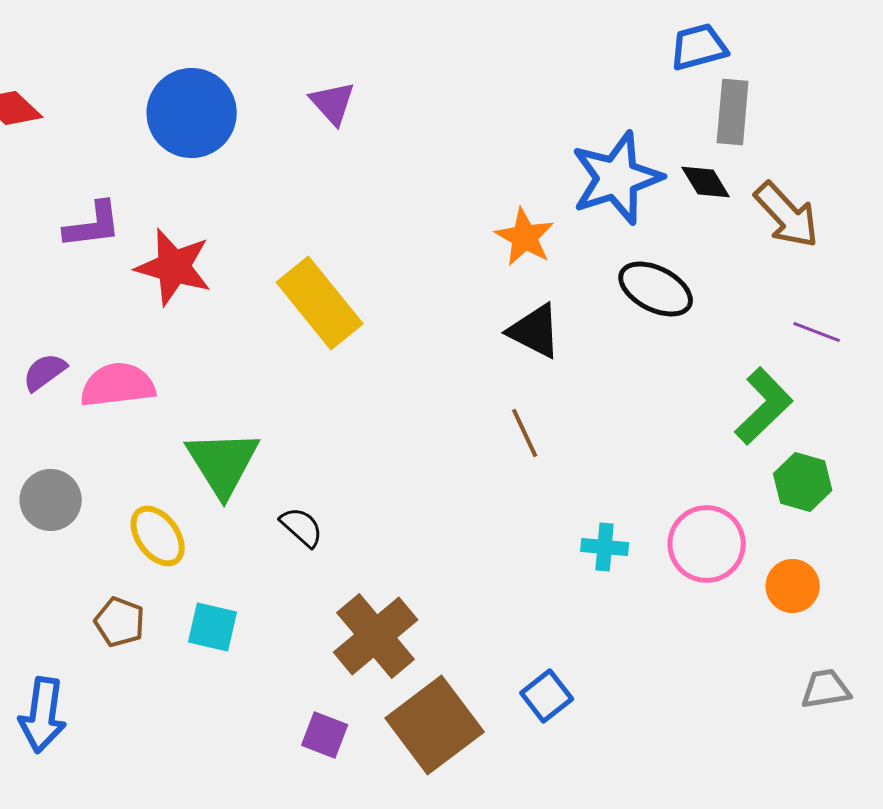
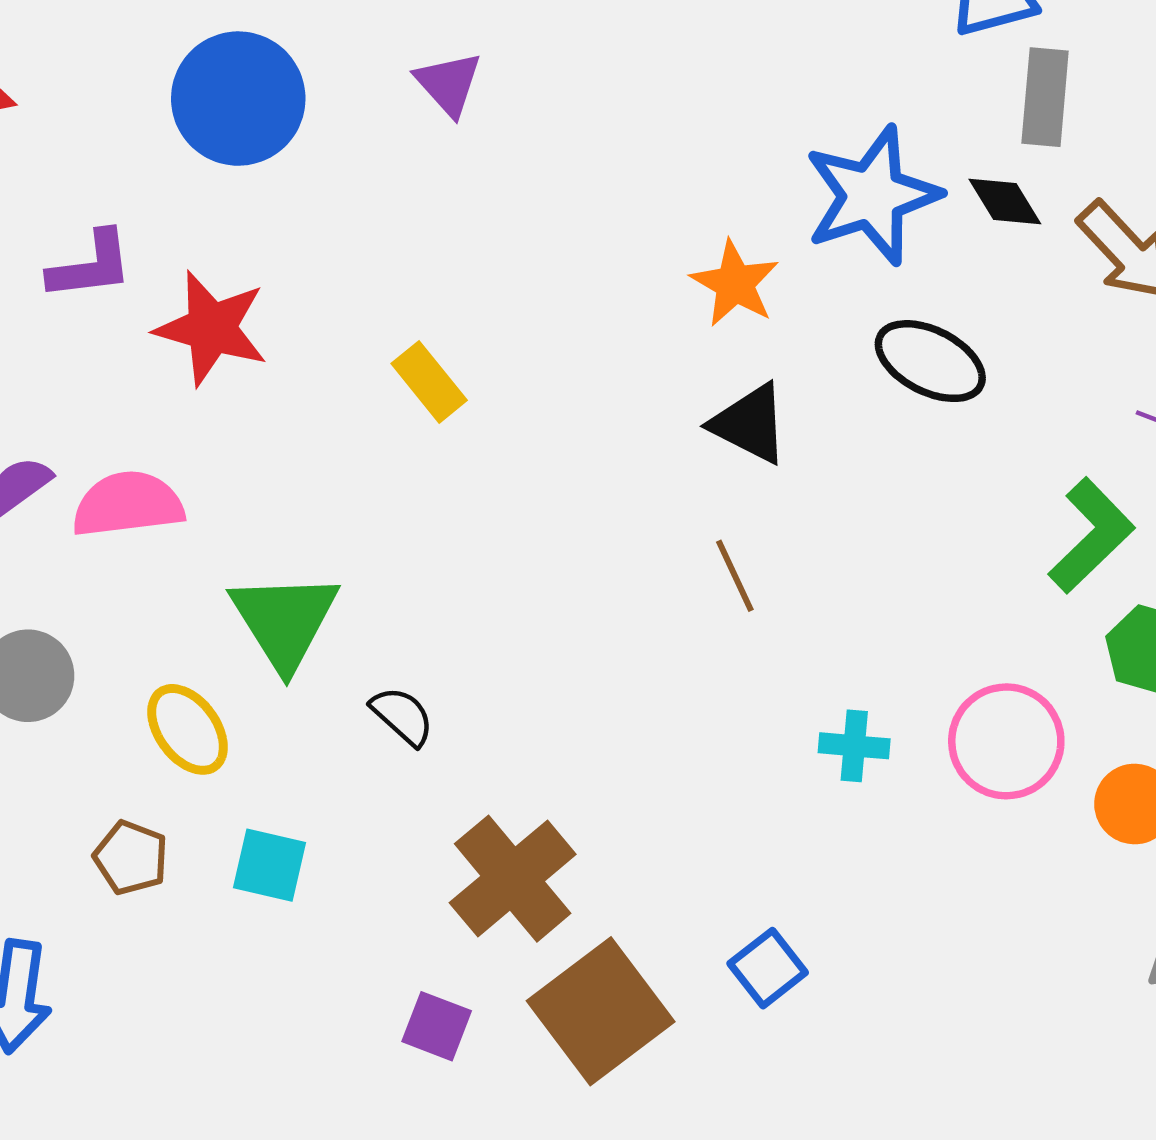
yellow rectangle: (320, 303) -> (429, 382), size x0.6

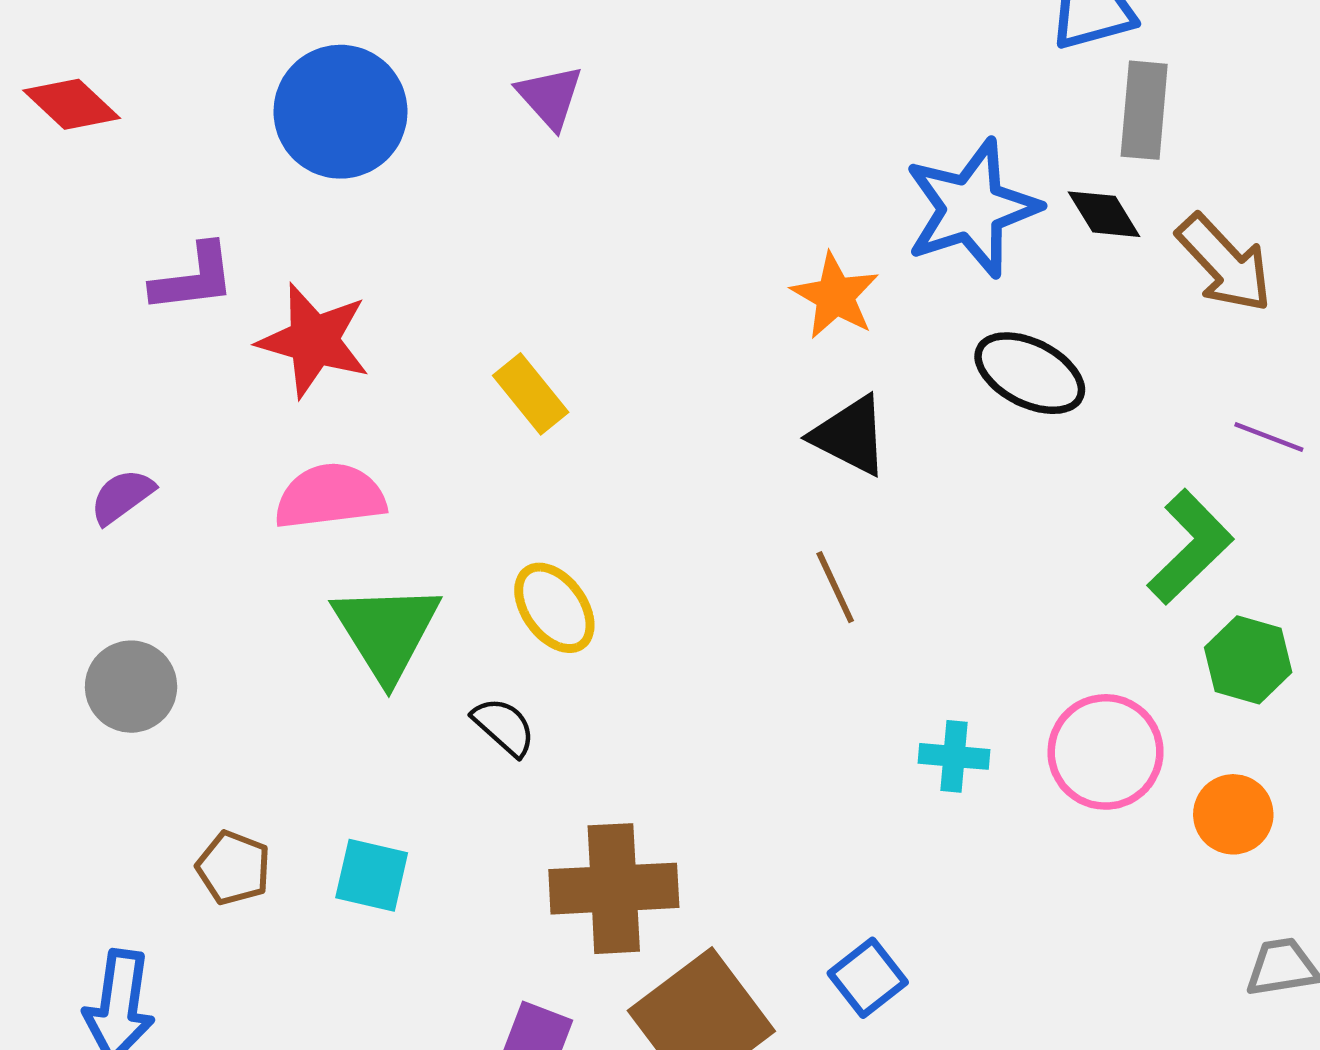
pink semicircle: (128, 504) -> (330, 496), moved
yellow ellipse: (188, 729) -> (554, 608), moved
brown cross: (513, 879) -> (614, 889), turned 37

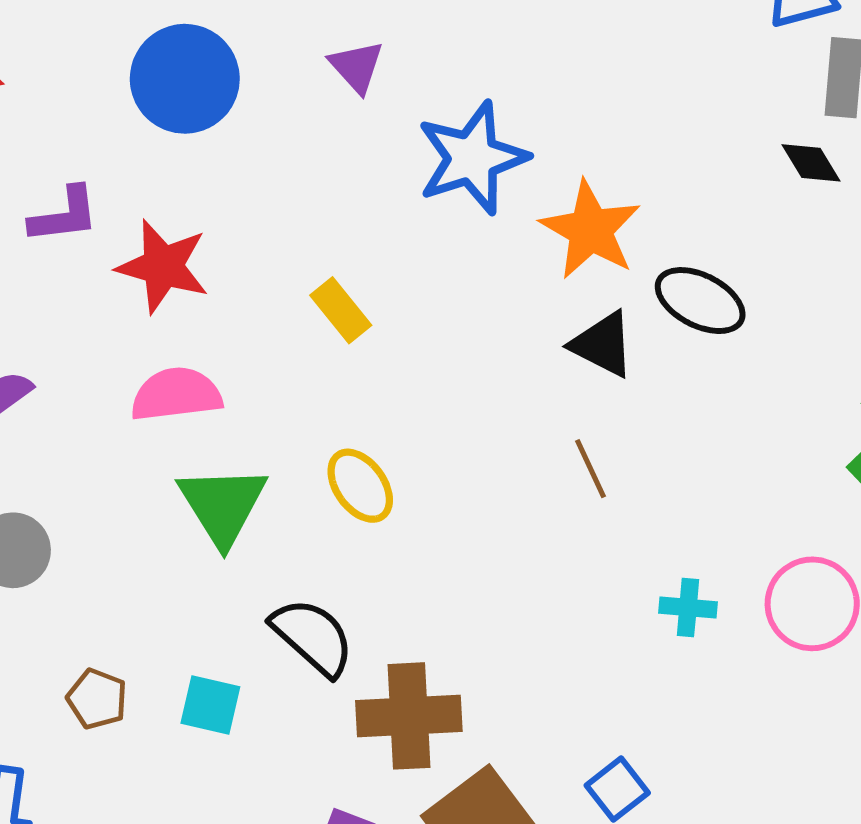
blue star: (972, 208) -> (472, 158), moved
orange star: (835, 296) -> (590, 230), size x1.4
black ellipse: (1030, 373) -> (700, 301), moved
black semicircle: (504, 727) -> (313, 637), moved, size x1.6

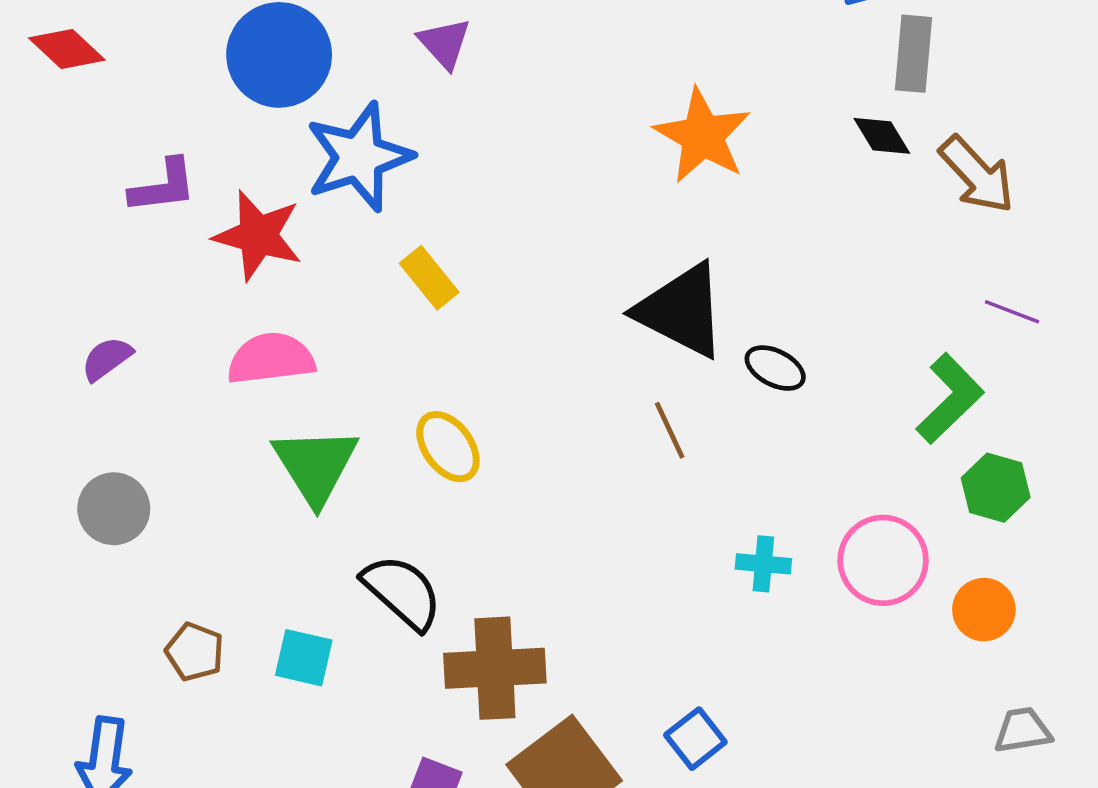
blue star: (472, 158) -> (359, 157), moved
orange star: (590, 230) -> (702, 136), moved
black ellipse: (700, 301) -> (775, 368), moved, size x0.7
black triangle: (603, 344) -> (681, 311), size x1.5

